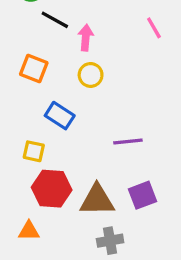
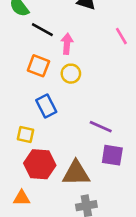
orange square: (34, 68) -> (38, 66), moved
blue rectangle: (60, 116) -> (46, 106), turned 30
purple line: (128, 142) -> (101, 127), turned 30
purple square: (143, 195) -> (112, 155), moved, turned 30

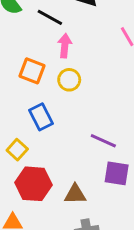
black line: (42, 30) -> (50, 17), moved
yellow square: (26, 134) -> (17, 150), turned 30
brown triangle: (76, 173) -> (75, 194), size x0.7

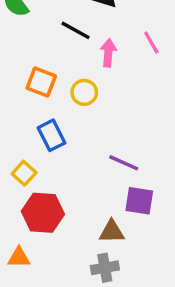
black line: (50, 17) -> (76, 30), moved
pink arrow: (65, 46) -> (108, 53), moved
brown triangle: (75, 194) -> (112, 232), moved

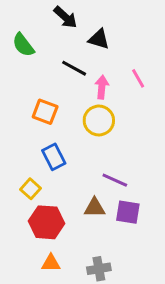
yellow circle: (84, 92) -> (99, 120), moved, size x1.4
brown triangle: (112, 232) -> (94, 208), moved
orange triangle: (19, 257) -> (51, 263), moved

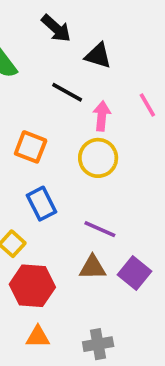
purple line: (115, 180) -> (100, 229), moved
purple square: (128, 212) -> (135, 273), turned 30

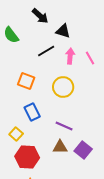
black line: (67, 92) -> (46, 51), turned -60
pink arrow: (102, 116) -> (70, 56), moved

